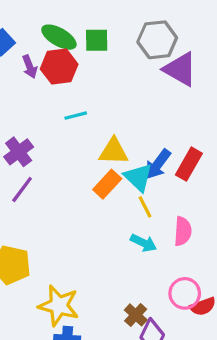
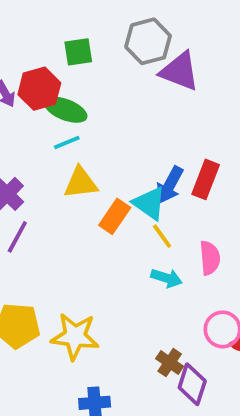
green ellipse: (59, 37) -> (66, 110), moved
yellow triangle: (114, 151) -> (81, 183), moved
yellow star: (59, 306) -> (75, 336), moved

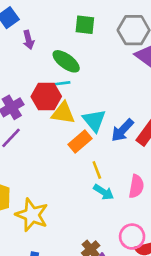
red hexagon: (39, 89) -> (46, 96), moved
cyan triangle: (149, 203) -> (94, 120), moved
yellow line: (162, 236) -> (97, 170), moved

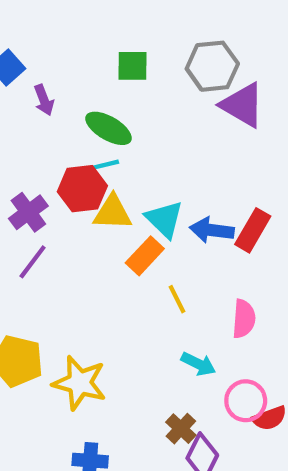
blue arrow: (122, 130) -> (212, 230), turned 60
cyan arrow: (104, 192) -> (198, 364), moved

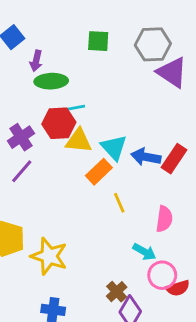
purple arrow: (44, 100) -> (36, 61), turned 30
green ellipse: (109, 128) -> (51, 81), moved, turned -36
cyan arrow: (198, 364) -> (144, 252), moved

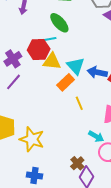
green ellipse: (51, 81) -> (59, 23), moved, turned 50

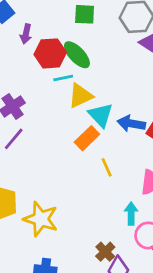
red hexagon: (39, 50) -> (50, 53), moved
yellow triangle: (52, 61) -> (81, 96), moved, turned -30
cyan arrow: (96, 136) -> (131, 214), turned -119

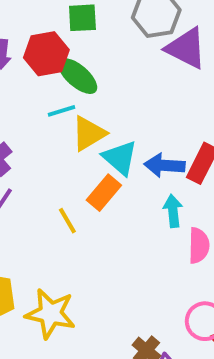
red hexagon: (50, 53) -> (46, 54), moved
yellow line: (107, 167) -> (67, 221), moved
cyan arrow: (131, 214) -> (173, 211), moved

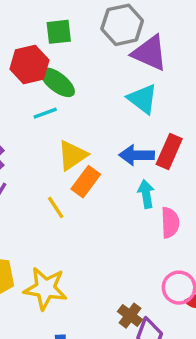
yellow triangle: (89, 133) -> (72, 155), moved
cyan triangle: (120, 158) -> (143, 99), moved

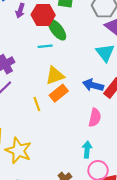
cyan arrow: (146, 194) -> (87, 150), moved
pink semicircle: (170, 223) -> (95, 118), moved

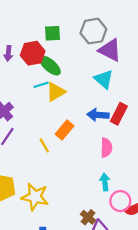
yellow triangle: (55, 75) -> (56, 92), moved

